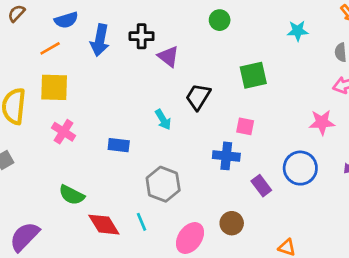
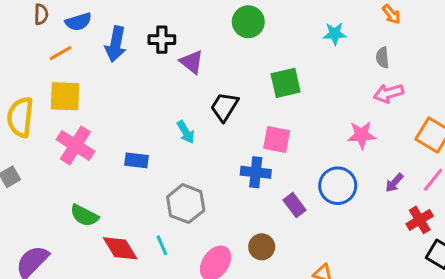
brown semicircle: (16, 13) -> (41, 14), moved, turned 138
green circle: (220, 20) -> (248, 22), size x1.4
pink square: (245, 126) -> (277, 139), size x1.4
pink cross: (64, 132) -> (75, 145), size x1.4

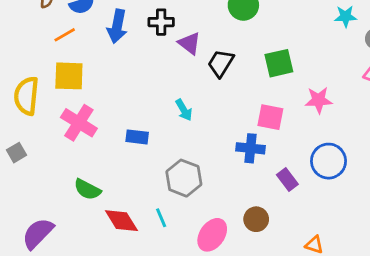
cyan star: (335, 34) -> (346, 16), moved
black trapezoid: (224, 107) -> (221, 63), moved
pink star: (362, 135) -> (319, 100), moved

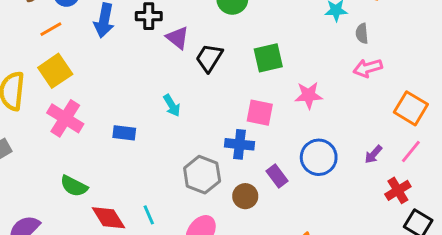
yellow square: (69, 76) -> (55, 71), turned -36
gray hexagon: (184, 178) -> (202, 175), moved
brown circle: (256, 219) -> (245, 196), moved

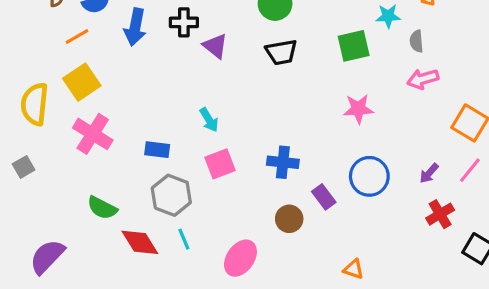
black trapezoid: (209, 58) -> (281, 52), moved, turned -132
green square: (268, 58) -> (354, 46), moved
pink square: (260, 113) -> (220, 164), moved, turned -32
gray hexagon: (202, 175) -> (171, 195), moved
red cross: (398, 190) -> (440, 214), moved

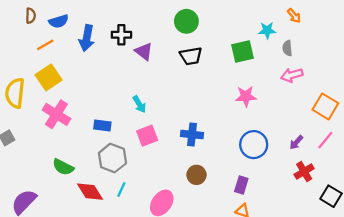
purple rectangle: (324, 197) -> (241, 185), moved, turned 54
cyan line: (184, 239) -> (121, 189), turned 48

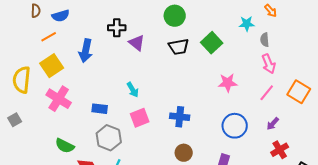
blue arrow: (87, 38) -> (86, 51), moved
green square: (242, 52) -> (212, 43), moved, turned -30
pink arrow: (292, 75) -> (269, 64), turned -96
pink line: (325, 140) -> (267, 93), moved

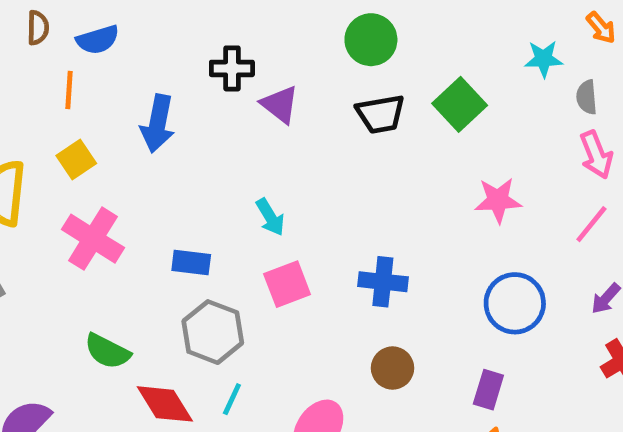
orange line: (49, 37) -> (69, 90), turned -56
yellow square: (52, 66) -> (76, 160), size x0.7

